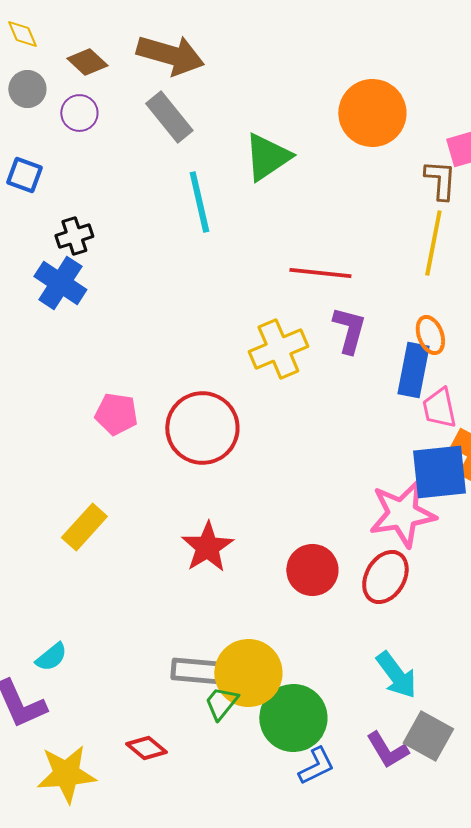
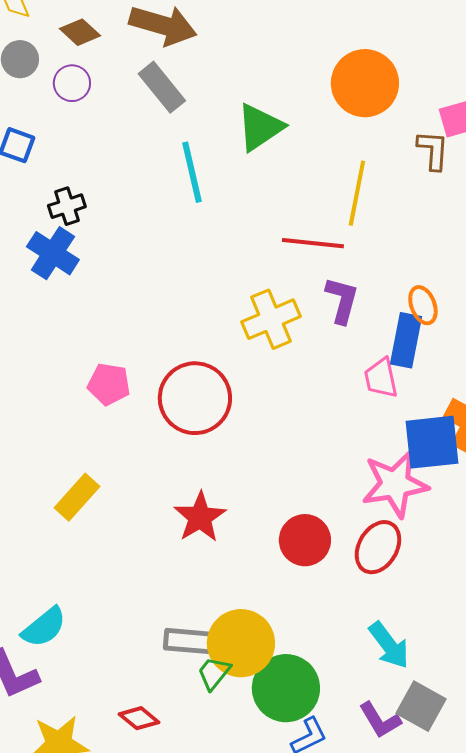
yellow line: (433, 243) -> (357, 193), moved
pink trapezoid: (439, 408) -> (381, 378), moved
cyan semicircle: (51, 657) -> (44, 627), size x1.4

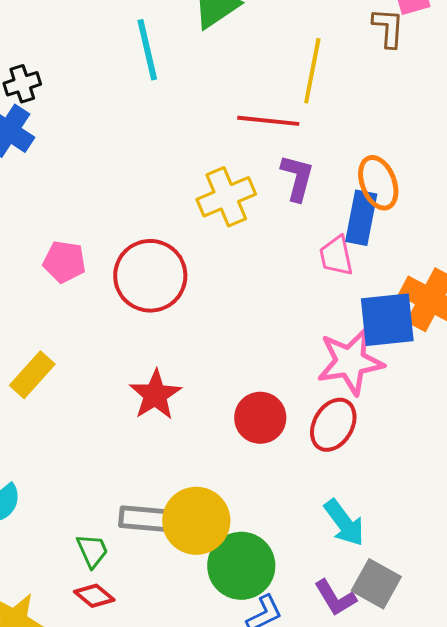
orange ellipse: (423, 305) -> (378, 183), size x1.4
green trapezoid: (214, 673) -> (92, 551), moved, turned 117

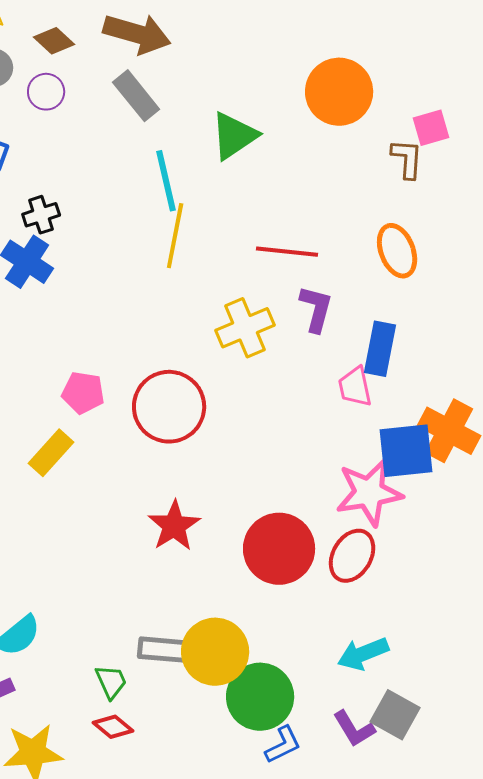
yellow line: (312, 71) -> (175, 236), moved
orange ellipse: (378, 183) -> (397, 251), moved
yellow rectangle: (32, 375) -> (51, 453), moved
red circle: (260, 418) -> (279, 549), size x1.4
cyan arrow: (344, 523) -> (363, 654), turned 105

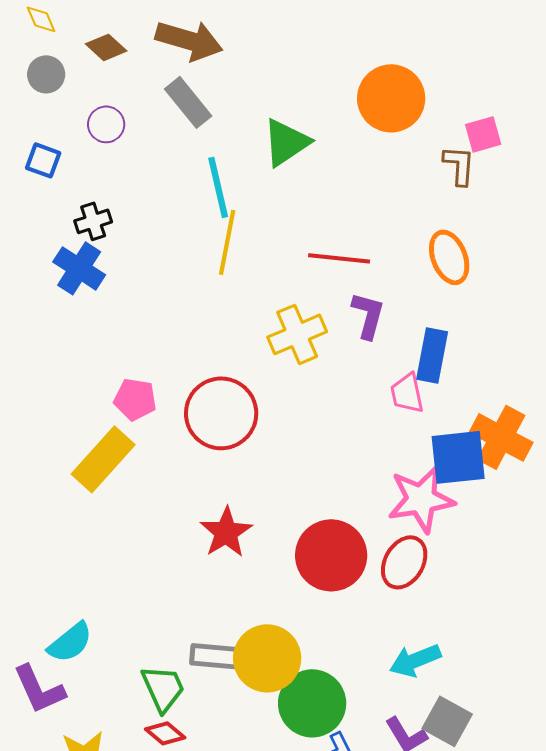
purple circle: (46, 92) -> (106, 124), moved
yellow rectangle: (51, 453) -> (103, 459), size x1.4
green trapezoid: (111, 682) -> (163, 688), size x1.4

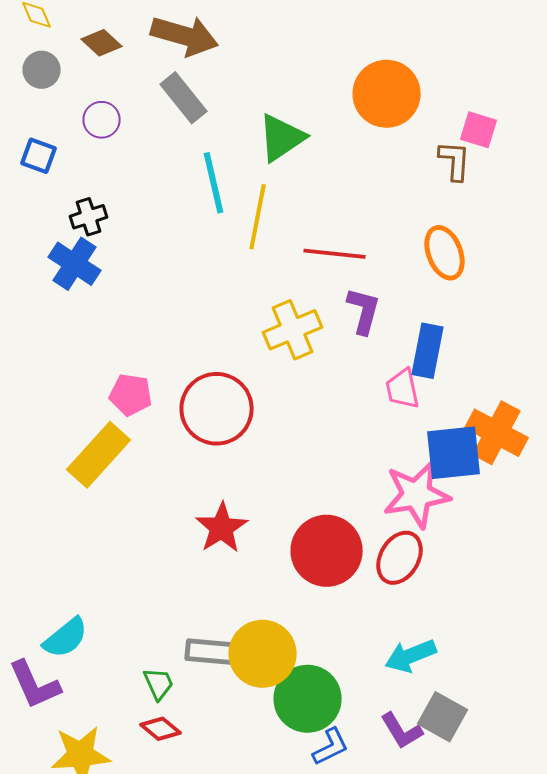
pink square: (483, 134) -> (479, 130), turned 33
yellow line: (227, 242) -> (258, 217), moved
green trapezoid: (163, 688) -> (159, 684), size x0.7

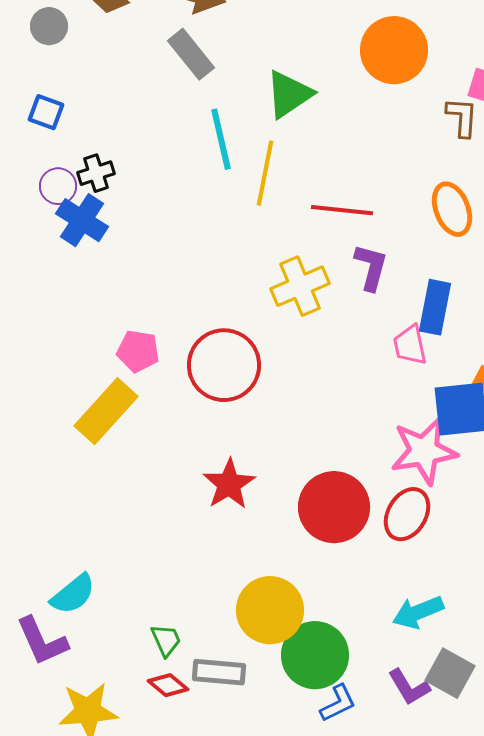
purple circle: (102, 120) -> (58, 186), moved
gray rectangle: (212, 652) -> (219, 672), moved

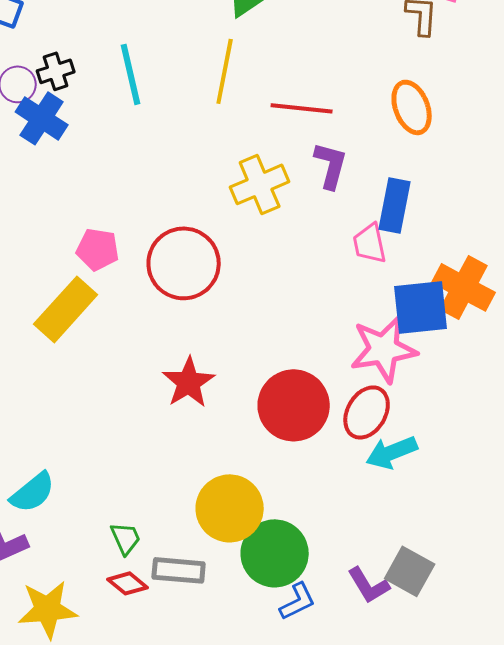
cyan line: (221, 139) -> (131, 74), moved
cyan arrow: (418, 612) -> (392, 452), moved

